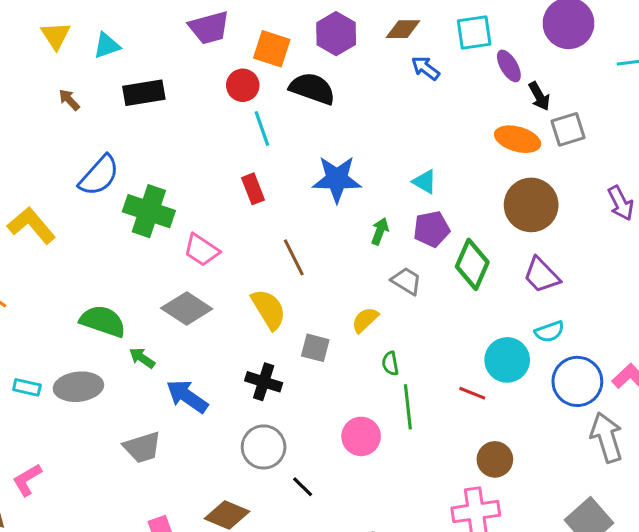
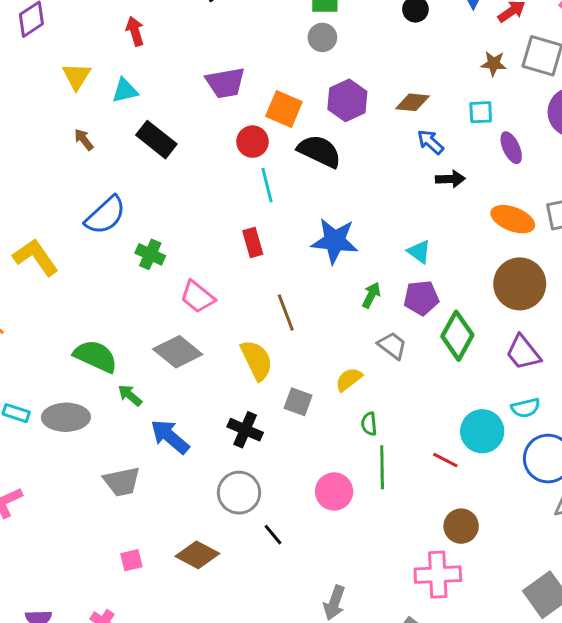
cyan square: (474, 33) -> (481, 112), size x0.7
black rectangle: (144, 93) -> (156, 140), turned 42
black arrow: (539, 96) -> (450, 179), moved, turned -68
green cross: (149, 211) -> (150, 254), size x0.6

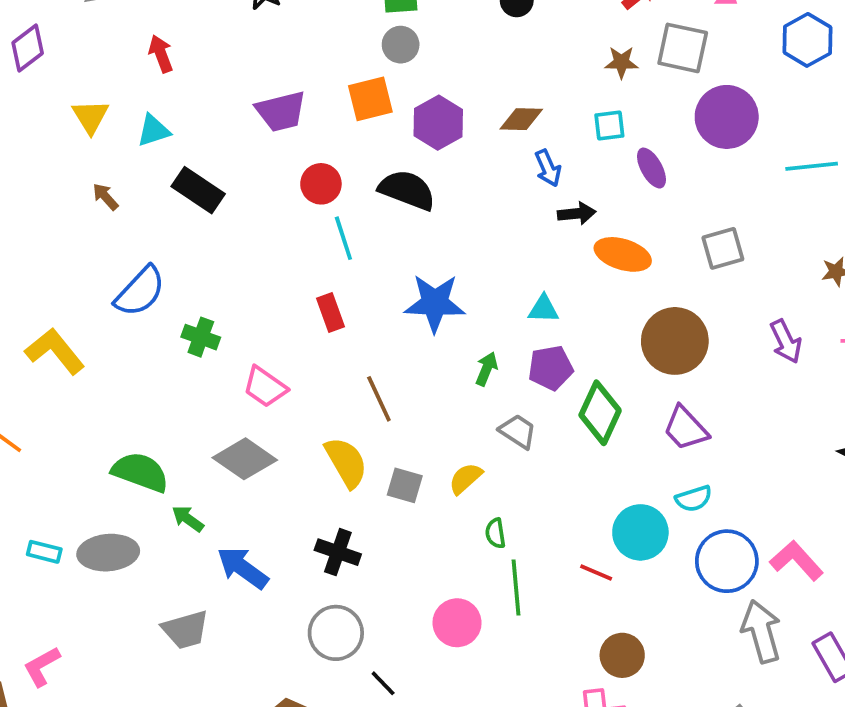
orange square: (284, 109) -> (370, 99), moved, turned -33
blue arrow: (430, 142) -> (548, 168), turned -152
orange ellipse: (513, 219) -> (623, 254), moved
cyan triangle: (419, 252) -> (544, 309), turned -30
gray square: (298, 402) -> (405, 485), moved

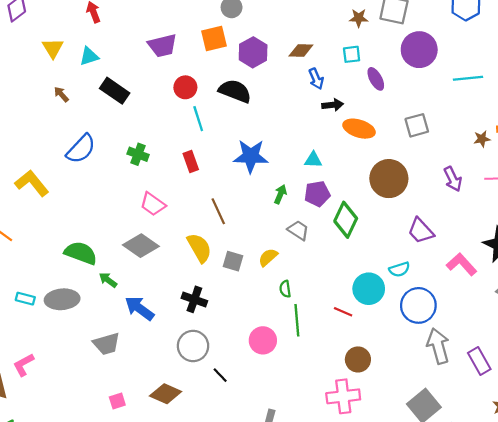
green cross: (201, 337) -> (138, 154), moved
purple trapezoid: (686, 428) -> (421, 231), moved
pink L-shape: (797, 561) -> (462, 264), moved

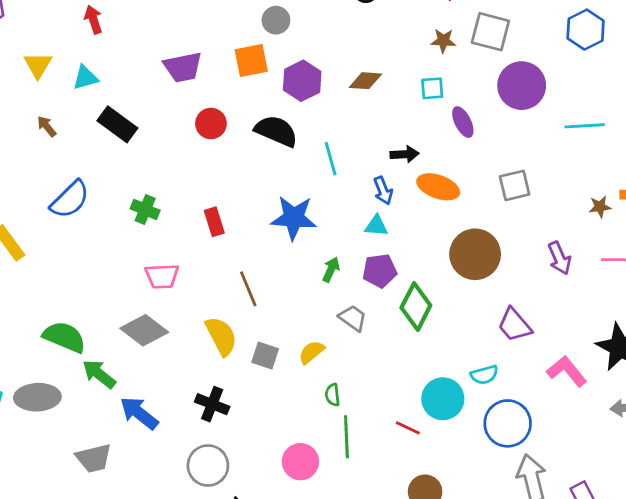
blue arrow: (316, 79) -> (383, 191), moved
cyan line: (198, 119) -> (331, 159), moved
pink trapezoid: (153, 204) -> (162, 276), turned -40
green arrow: (108, 280) -> (99, 374), size x1.4

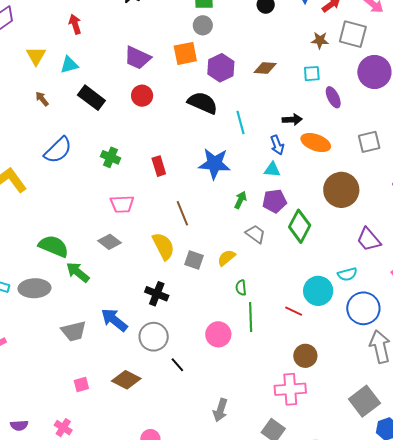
purple trapezoid: (183, 67) -> (137, 58), turned 36
red circle: (211, 124) -> (142, 96), moved
gray diamond: (144, 330) -> (109, 242), size x0.7
blue arrow: (139, 413) -> (114, 320), moved

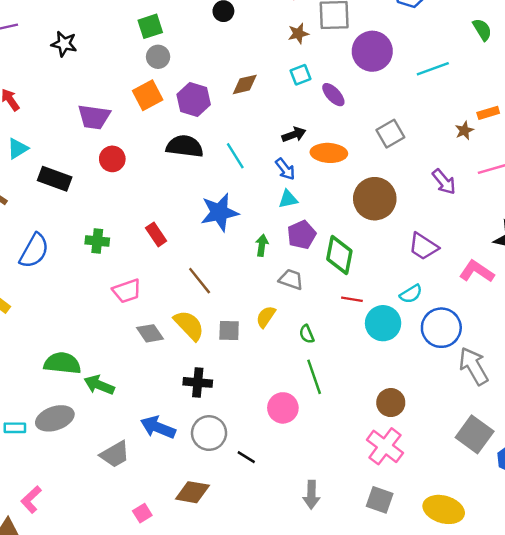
gray diamond: (109, 242) -> (150, 333), moved, turned 35
green semicircle: (241, 288) -> (307, 334), moved
red line: (294, 311) -> (352, 299), moved
pink cross: (290, 389) -> (385, 446), turned -32

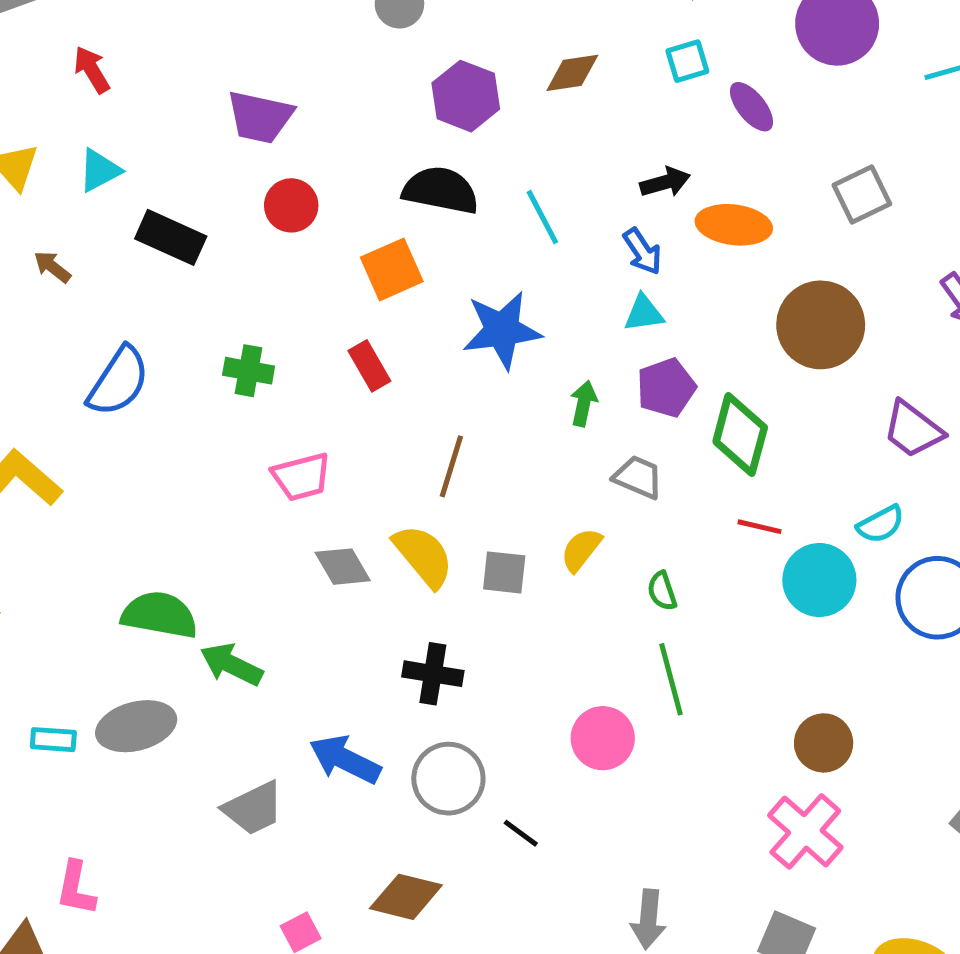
orange square: (148, 95) -> (392, 269), moved
brown line: (200, 281) -> (451, 466), turned 52
pink L-shape: (31, 500) -> (76, 888), turned -40

